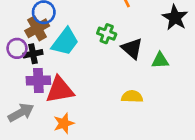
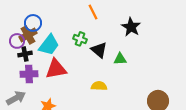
purple circle: (17, 48) -> (17, 41), moved
red triangle: (60, 90) -> (56, 69), moved

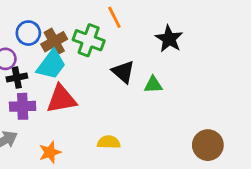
brown cross: (28, 35) -> (54, 42), moved
green cross: (80, 39) -> (89, 40), moved, size x1.5
yellow semicircle: (99, 86) -> (109, 142), moved

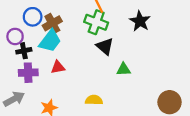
green cross: (89, 40) -> (96, 22), moved
green triangle: (153, 85) -> (124, 69), moved
red triangle: (61, 99) -> (58, 67), size x0.6

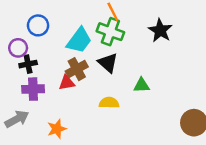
brown cross: (52, 23) -> (77, 69), moved
cyan trapezoid: (50, 41) -> (79, 40), moved
black triangle: (105, 46) -> (108, 63), moved
yellow semicircle: (94, 100) -> (109, 103), moved

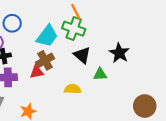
black star: (160, 30) -> (119, 53), moved
black triangle: (108, 63) -> (82, 55), moved

